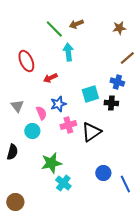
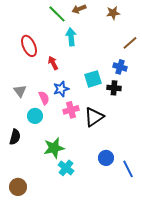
brown star: (119, 28) -> (113, 13), moved
red arrow: (50, 78) -> (53, 63), turned 88

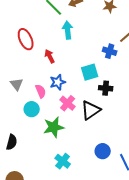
blue cross: (120, 67) -> (110, 51), moved
black cross: (114, 88) -> (106, 88), moved
pink cross: (71, 110) -> (68, 103), turned -35
black semicircle: (15, 137) -> (12, 142), moved
green star: (54, 148) -> (54, 127), moved

